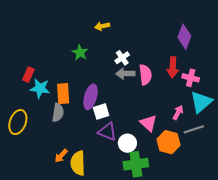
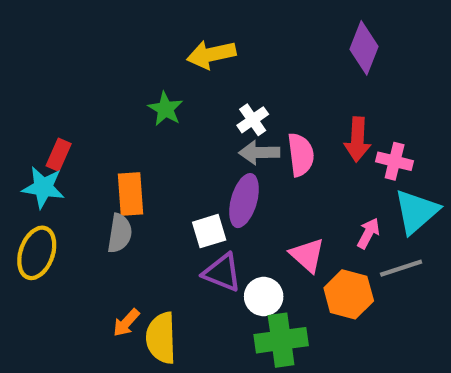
yellow arrow: (102, 26) -> (211, 54), size x1.5
purple diamond: (184, 37) -> (364, 48), moved
cyan star: (40, 88) -> (43, 187), moved
purple ellipse: (91, 97) -> (244, 201), moved

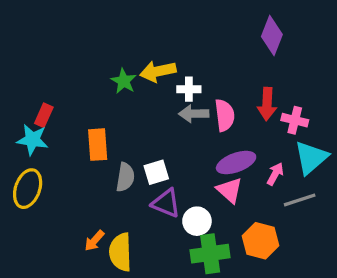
yellow arrow: (211, 54) -> (158, 71), moved
white cross: (253, 120) -> (189, 89), turned 35
purple ellipse: (244, 201) -> (236, 163), moved, turned 54
gray semicircle: (120, 233) -> (125, 177), moved
orange hexagon: (349, 294) -> (261, 241), moved

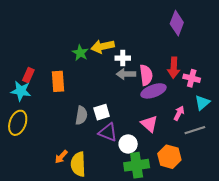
orange rectangle: (98, 145) -> (58, 81), moved
cyan triangle: (311, 158) -> (202, 103), size x0.7
purple ellipse: (236, 163) -> (154, 91), moved

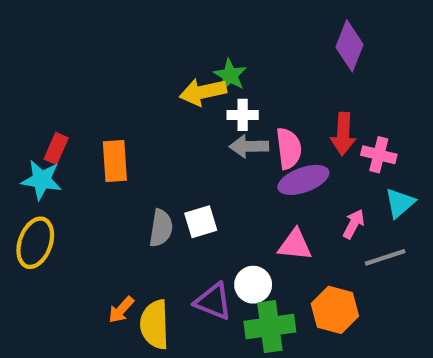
green star: (80, 53) -> (230, 75), moved
pink triangle: (149, 124) -> (295, 245), turned -36
purple triangle: (108, 132) -> (213, 301), moved

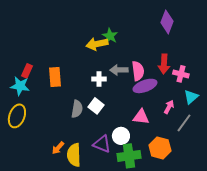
white cross: (243, 115) -> (99, 79), moved
white square: (201, 222) -> (96, 106), turned -35
gray line: (385, 257) -> (184, 123), turned -36

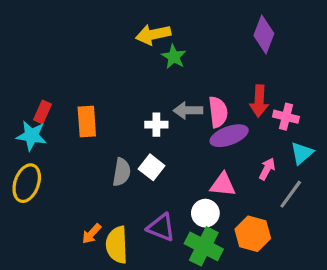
yellow arrow: (97, 44) -> (153, 35), moved
white circle: (121, 136) -> (205, 213), moved
green cross: (129, 156) -> (204, 246), turned 35

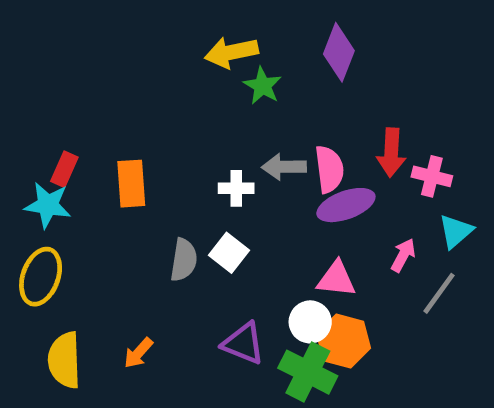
purple diamond: (264, 35) -> (339, 52), moved
orange hexagon: (253, 234) -> (344, 341), moved
yellow semicircle: (117, 245) -> (64, 360), moved

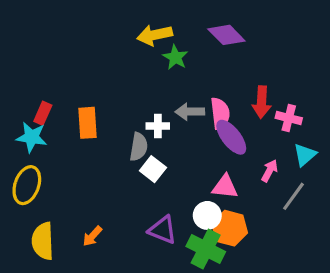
purple diamond: (339, 52) -> (226, 35), turned -66
purple ellipse: (346, 205) -> (231, 137), turned 72
gray semicircle: (184, 260) -> (139, 147), moved

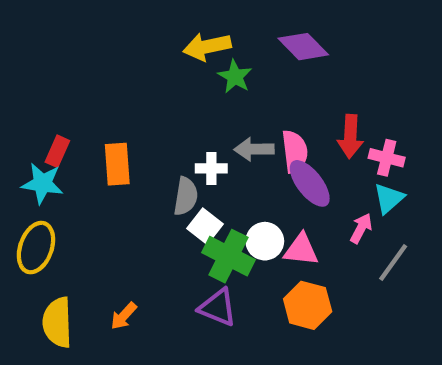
cyan triangle: (305, 155) -> (389, 198), moved
white circle: (207, 215) -> (265, 241), moved
green cross: (206, 249) -> (228, 256), moved

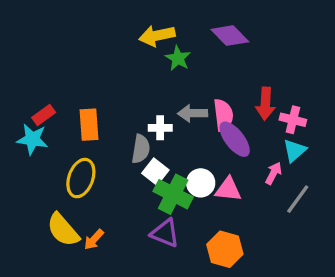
red rectangle: (57, 151) -> (44, 115), turned 30
yellow ellipse: (36, 248) -> (81, 178), moved
orange hexagon: (308, 305) -> (225, 249), moved
yellow semicircle: (57, 322) -> (63, 230), moved, turned -39

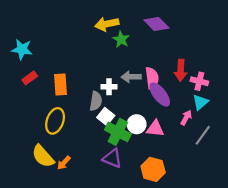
cyan star: (32, 139) -> (22, 49), moved

